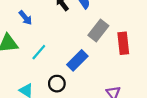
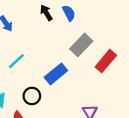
red rectangle: (123, 43) -> (106, 61), turned 40

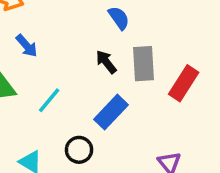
black arrow: (46, 13) -> (106, 62), moved
gray rectangle: (81, 45) -> (144, 64), turned -40

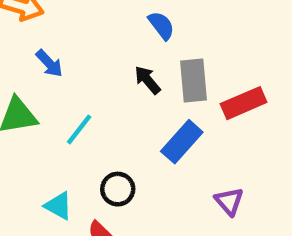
red rectangle: (184, 83) -> (244, 103), turned 36
blue rectangle: (111, 112) -> (182, 142), moved

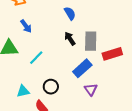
blue semicircle: (161, 25) -> (70, 13), moved
purple triangle: (229, 201) -> (91, 89), moved
cyan triangle: (58, 206) -> (23, 91), turned -48

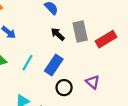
blue rectangle: (82, 68) -> (54, 65), moved
black circle: (51, 87) -> (64, 88), moved

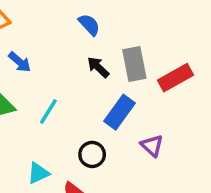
blue rectangle: (54, 65) -> (120, 112), moved
black circle: (64, 88) -> (92, 154), moved

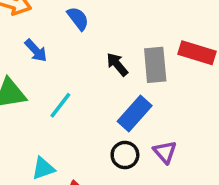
blue semicircle: (89, 25) -> (78, 19), moved
red rectangle: (175, 78) -> (197, 53), moved, turned 40
black circle: (92, 154) -> (125, 155), moved

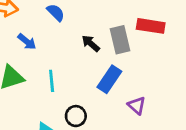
cyan line: (60, 105) -> (52, 81), turned -35
black circle: (125, 155) -> (76, 116), moved

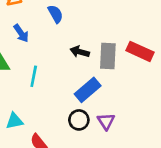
black arrow: (91, 43) -> (80, 52), turned -42
black circle: (76, 116) -> (79, 120), moved

